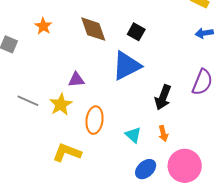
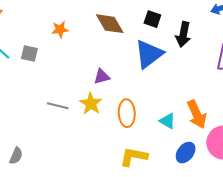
orange star: (43, 26) -> (60, 29), turned -30
black arrow: (163, 97) -> (183, 34), moved
orange arrow: (163, 133) -> (197, 114), size x1.8
yellow L-shape: (67, 153) -> (134, 157), moved

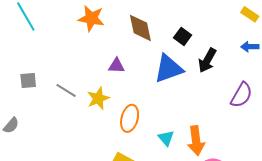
orange star: (60, 29) -> (91, 18), size x1.5
gray square: (29, 54) -> (28, 81), moved, turned -36
purple triangle: (102, 77) -> (116, 66), moved

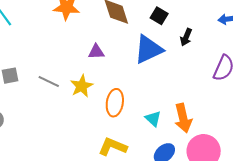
black arrow: (207, 60) -> (186, 37), size x0.7

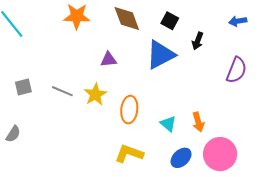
orange arrow: (183, 118) -> (198, 122), size x0.7

